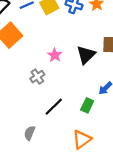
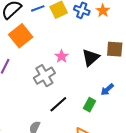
gray cross: (37, 77) -> (44, 76), size x1.5

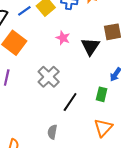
pink star: (62, 56) -> (63, 38), moved

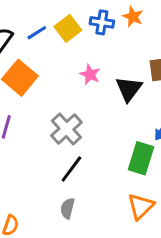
green rectangle: (102, 94) -> (141, 158), size x1.5
black line: (70, 102) -> (71, 169), moved

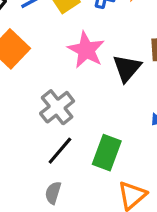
pink star: (90, 74) -> (86, 50), size x1.6
green rectangle: (141, 158) -> (107, 153), moved

